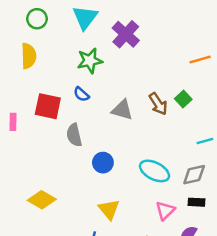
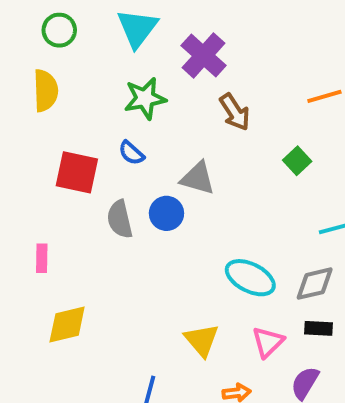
brown arrow: (158, 104) -> (235, 112), moved
pink rectangle: (13, 122) -> (42, 258), moved
blue circle: (103, 163) -> (166, 213), moved
yellow diamond: (42, 200) -> (67, 325), turned -44
yellow triangle: (109, 209) -> (202, 340), moved

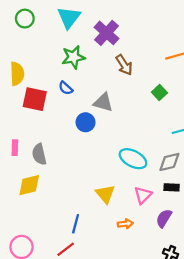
yellow semicircle: (46, 91) -> (17, 74), moved
gray semicircle: (120, 219) -> (39, 154), moved

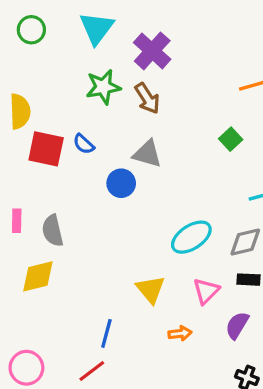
brown arrow: (124, 65) -> (147, 98), moved
blue semicircle: (66, 88) -> (84, 144), moved
cyan ellipse: (133, 159) -> (191, 237), turned -60

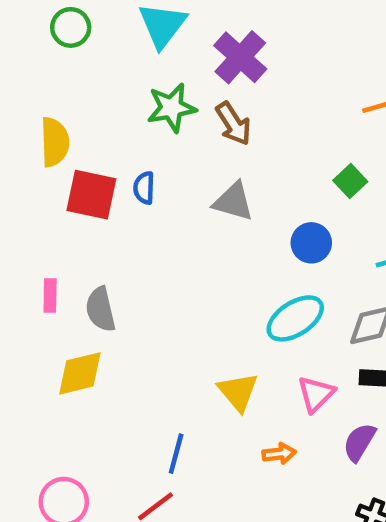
blue semicircle: (84, 144) -> (144, 188), turned 50
blue circle: (121, 183) -> (311, 243), moved

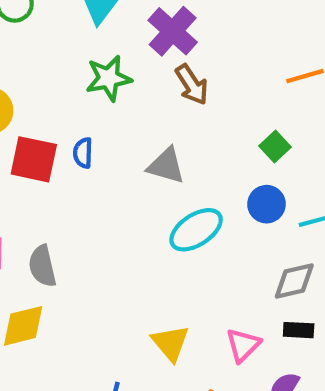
brown arrow: (233, 124) -> (192, 85), moved
blue circle: (311, 243) -> (266, 204), moved
cyan ellipse: (295, 318) -> (196, 230), moved

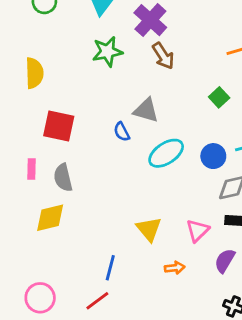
blue semicircle: (83, 153) -> (122, 132), moved, turned -30
red square: (34, 159) -> (59, 126), moved
blue circle: (266, 204) -> (213, 156), moved

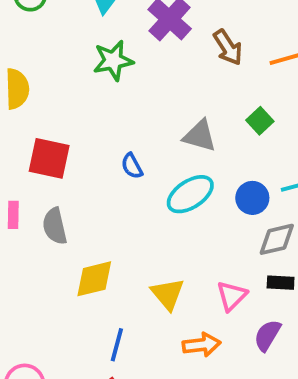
brown arrow: (163, 56) -> (228, 47), moved
gray triangle: (146, 110) -> (200, 136), moved
yellow diamond: (50, 218) -> (94, 279), moved
orange arrow: (175, 268) -> (202, 345), size x1.4

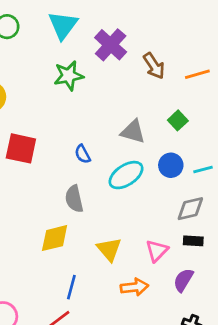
blue circle: (252, 198) -> (171, 165), moved
gray semicircle: (55, 226) -> (74, 199), moved

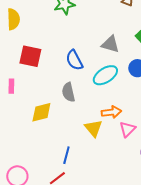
blue semicircle: (83, 154) -> (74, 60), size x1.5
yellow diamond: (55, 238) -> (41, 112), moved
orange arrow: (134, 287) -> (111, 112), moved

